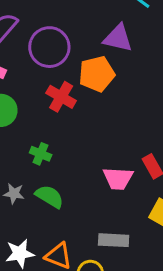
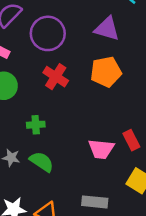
orange pentagon: (97, 74) -> (106, 72), moved
green cross: (41, 154) -> (36, 125), turned -30

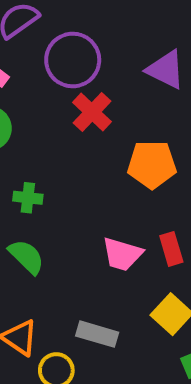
orange pentagon: (106, 72) -> (152, 164), moved
red cross: (56, 77) -> (92, 112), moved

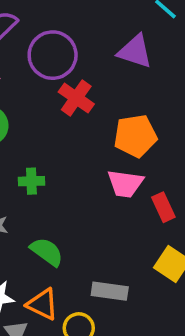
pink trapezoid: (122, 254) -> (125, 184), moved
green semicircle: (26, 257) -> (47, 252), moved

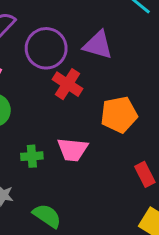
purple triangle: (135, 51) -> (98, 45), moved
pink trapezoid: (125, 184) -> (73, 150), moved

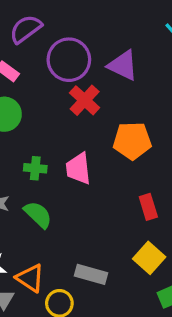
pink trapezoid: (73, 150) -> (78, 169), turned 68
green semicircle: (47, 216) -> (38, 215), moved

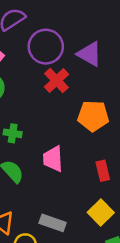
pink trapezoid: (78, 169) -> (53, 159), moved

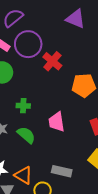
purple circle: (46, 47) -> (28, 44), moved
purple triangle: (89, 54) -> (76, 19), moved

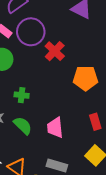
pink trapezoid: (57, 122) -> (55, 128), moved

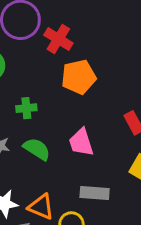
orange pentagon: (85, 78) -> (79, 77), moved

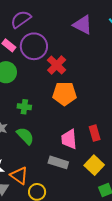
pink trapezoid: (81, 142) -> (69, 139), moved
gray rectangle: (95, 193) -> (58, 162), moved

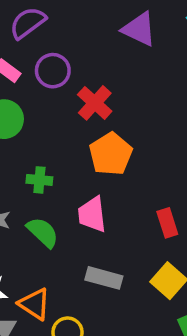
purple circle: (34, 46) -> (53, 71), size x0.7
orange pentagon: (64, 94) -> (111, 154), turned -30
pink trapezoid: (69, 139) -> (92, 214), moved

